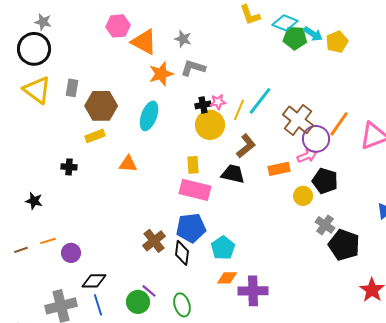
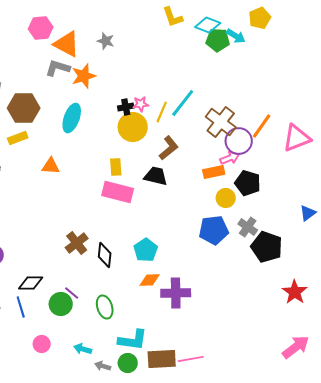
yellow pentagon: (337, 42) -> (260, 18), moved
gray L-shape: (193, 68) -> (58, 68), moved
orange rectangle: (279, 169) -> (214, 172), moved
blue pentagon: (191, 228) -> (214, 230), moved
black diamond: (94, 281) -> (31, 283), moved

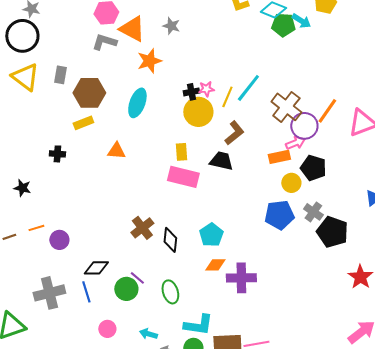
gray L-shape: (58, 68) -> (104, 42), moved

